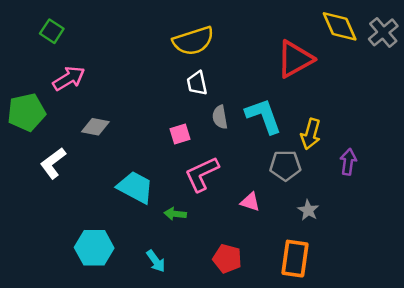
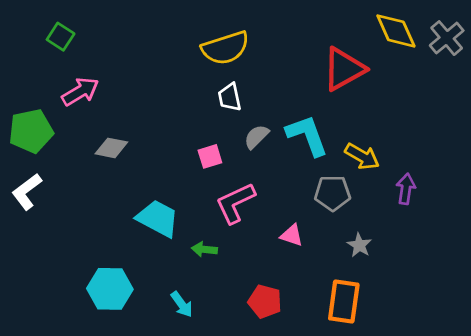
gray semicircle: (220, 117) -> (256, 137), turned 55
yellow arrow: (311, 134) -> (362, 156), turned -76
white L-shape: (53, 163) -> (27, 192), moved

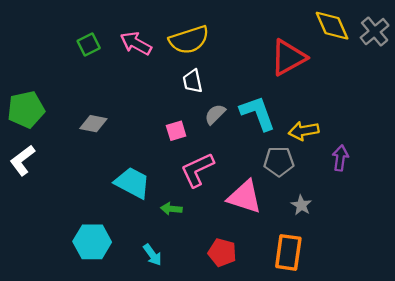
green square: (61, 37) -> (89, 45), moved, turned 30
pink arrow: (80, 92) -> (136, 43), moved, turned -120
yellow arrow: (362, 156) -> (304, 131), turned 140
pink triangle: (292, 235) -> (245, 197), size x1.8

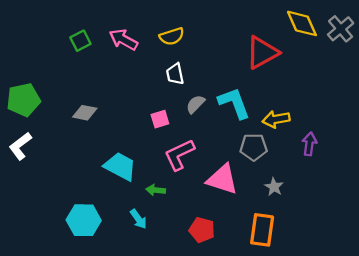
yellow semicircle: (189, 40) -> (172, 36), size x0.7
cyan arrow: (152, 255) -> (138, 219), moved

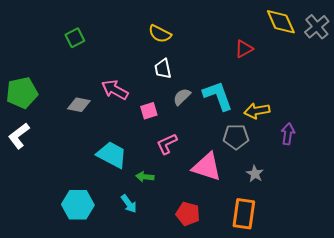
yellow semicircle: (172, 36) -> (160, 34), turned 45
pink arrow: (123, 40) -> (115, 90), moved
red triangle: (262, 52) -> (244, 49), size x0.6
pink L-shape: (179, 155) -> (167, 144), size x0.7

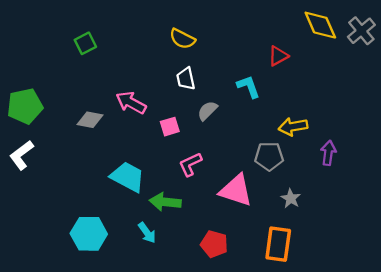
cyan L-shape: (218, 96) -> (248, 87), moved, size x0.7
green arrow: (145, 177) -> (165, 202), size x1.5

